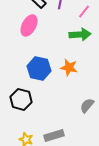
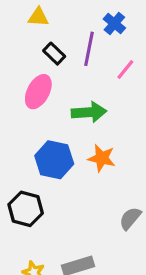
green arrow: (80, 34) -> (89, 112), moved

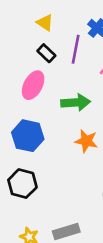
yellow triangle: (38, 17) -> (45, 23), moved, turned 30
blue hexagon: (54, 160) -> (28, 136), moved

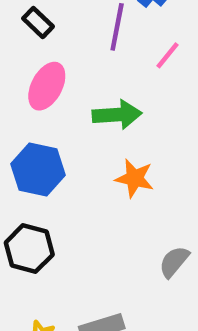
black rectangle: (46, 53) -> (38, 22), moved

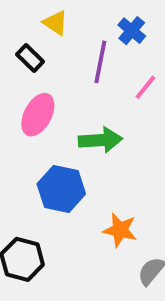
blue hexagon: (38, 170) -> (61, 189), moved
orange star: (135, 178) -> (120, 230), moved

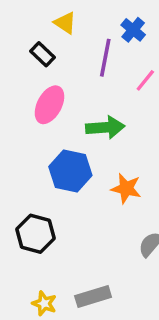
orange star: (120, 230) -> (126, 188), moved

